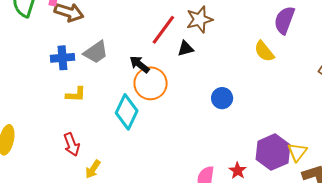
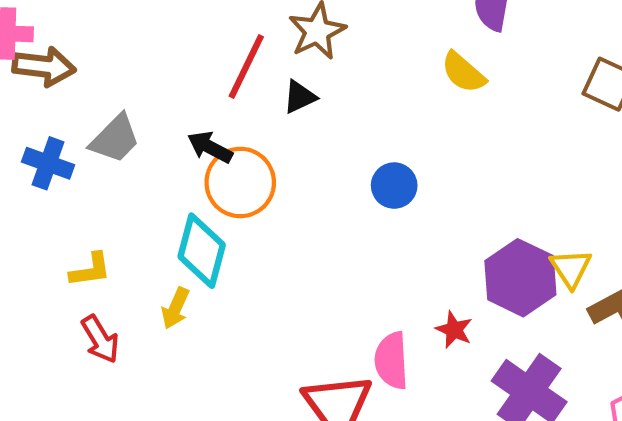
blue cross: (62, 58) -> (48, 163), turned 35
yellow L-shape: (76, 94) -> (90, 270), moved
yellow arrow: (93, 169) -> (175, 308), moved

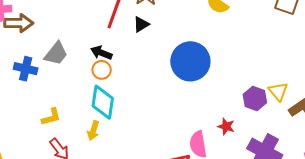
orange circle: (240, 182) -> (102, 70), moved, size x0.6
blue circle: (394, 186) -> (190, 61), size x1.8
purple hexagon: (520, 278) -> (255, 99), size x0.7

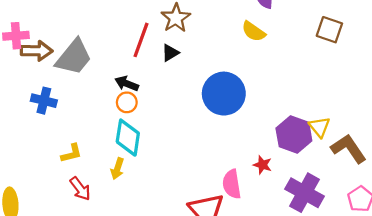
gray trapezoid: (56, 54) -> (74, 57), moved, size x1.4
purple hexagon: (255, 99) -> (294, 134), size x1.4

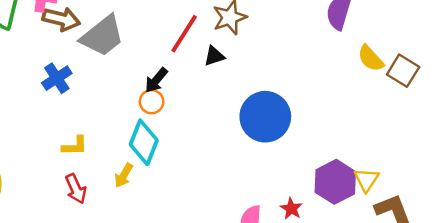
yellow semicircle: (254, 31) -> (371, 58), moved
black arrow: (127, 84) -> (156, 80), turned -85
blue cross: (44, 101) -> (57, 78), turned 30

